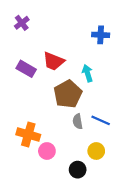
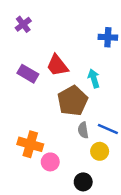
red trapezoid: (54, 61) -> (57, 65), turned 30
yellow circle: (96, 151) -> (100, 151), moved

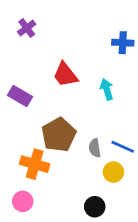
purple rectangle: (28, 74) -> (20, 96), moved
brown pentagon: (73, 101) -> (59, 135), moved
pink circle: (50, 162) -> (23, 201), moved

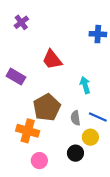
cyan arrow: (107, 89) -> (85, 85), moved
pink circle: (23, 201) -> (39, 161), moved
black circle: (95, 207) -> (75, 153), moved

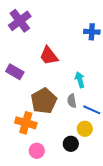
purple cross: (21, 22) -> (20, 21), size x1.6
gray semicircle: (75, 118) -> (72, 101), moved

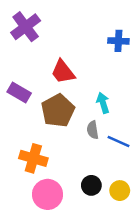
brown pentagon: (44, 101) -> (58, 111), moved
yellow circle: (85, 129) -> (120, 191), moved
pink circle: (37, 151) -> (47, 194), size x1.5

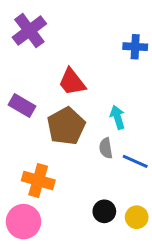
pink circle: (47, 194) -> (23, 222), moved

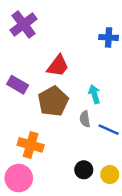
red trapezoid: (72, 82) -> (58, 66), turned -105

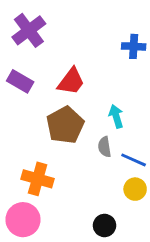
purple rectangle: (18, 85) -> (20, 81), moved
black circle: (84, 170) -> (105, 225), moved
yellow circle: (110, 175) -> (135, 189), moved

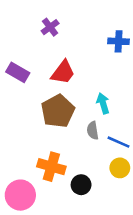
purple cross: (29, 30) -> (50, 27), moved, size x0.6
orange cross: (38, 179) -> (51, 167), moved
black circle: (105, 225) -> (81, 185), moved

